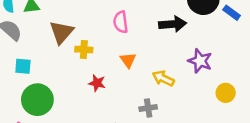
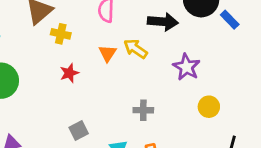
yellow arrow: (163, 78) -> (136, 49), moved
red star: (97, 83) -> (69, 73), turned 30
gray cross: (148, 108) -> (143, 110), moved

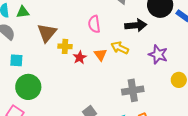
red star: (69, 73) -> (80, 57), moved
gray cross: (143, 110) -> (133, 90), size x1.5

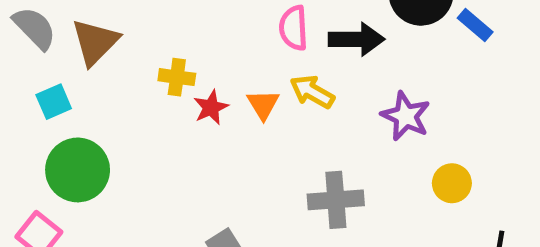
pink semicircle: (94, 24) -> (294, 28), moved
brown triangle: (47, 33) -> (95, 42), moved
cyan square: (16, 60) -> (54, 102), turned -32

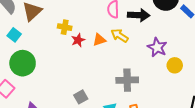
cyan square: (54, 102) -> (14, 35), turned -32
orange triangle: (263, 104) -> (99, 40), turned 40
yellow circle: (452, 183) -> (175, 65), moved

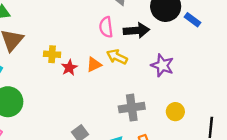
yellow circle: (175, 65) -> (175, 112), moved

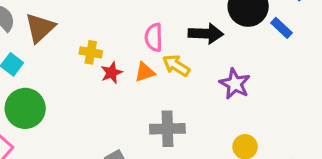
pink semicircle: (106, 27) -> (154, 37), moved
gray cross: (132, 108) -> (167, 129), moved

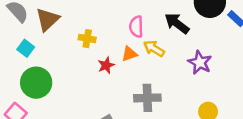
black arrow: (206, 34) -> (177, 23), turned -145
red star: (112, 73) -> (106, 65), moved

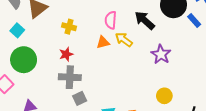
red star: (106, 65) -> (66, 54), moved
gray cross: (147, 98) -> (70, 77), moved

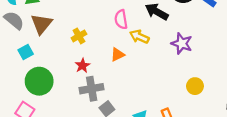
yellow cross: (69, 27) -> (79, 36), turned -32
cyan square: (17, 30) -> (26, 52), turned 32
orange triangle: (103, 42) -> (118, 55), moved

